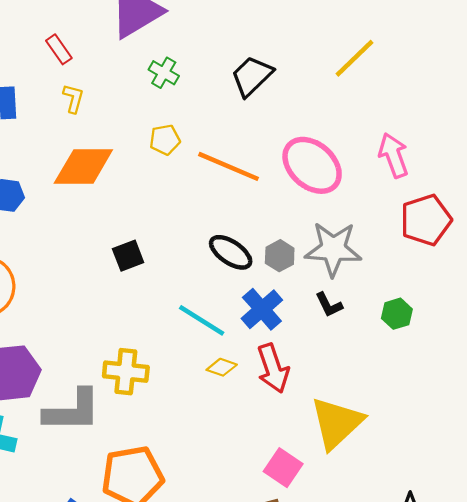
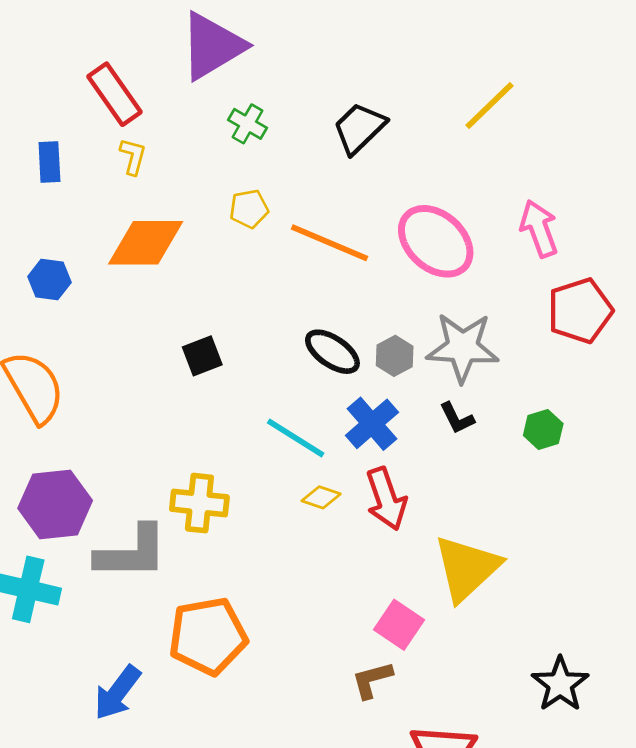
red rectangle: (59, 49) -> (115, 94), size x1.6

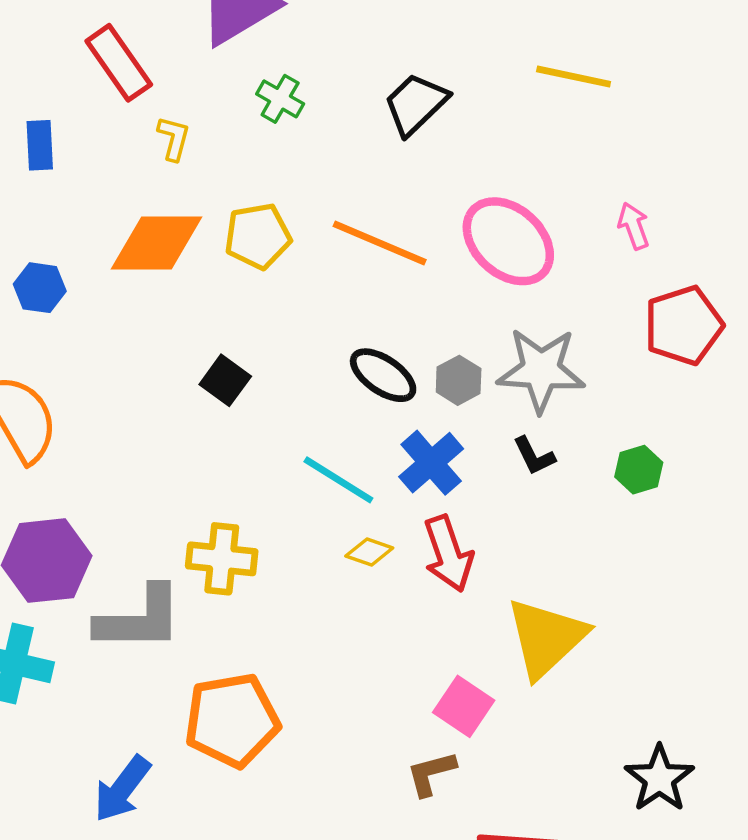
yellow line: (489, 105) -> (574, 77), turned 56
yellow L-shape: (133, 156) -> (174, 138), moved
yellow pentagon: (249, 209) -> (258, 236), moved, size x1.4
pink arrow: (539, 229) -> (634, 226), size x0.7
black square: (202, 356) -> (225, 380), turned -33

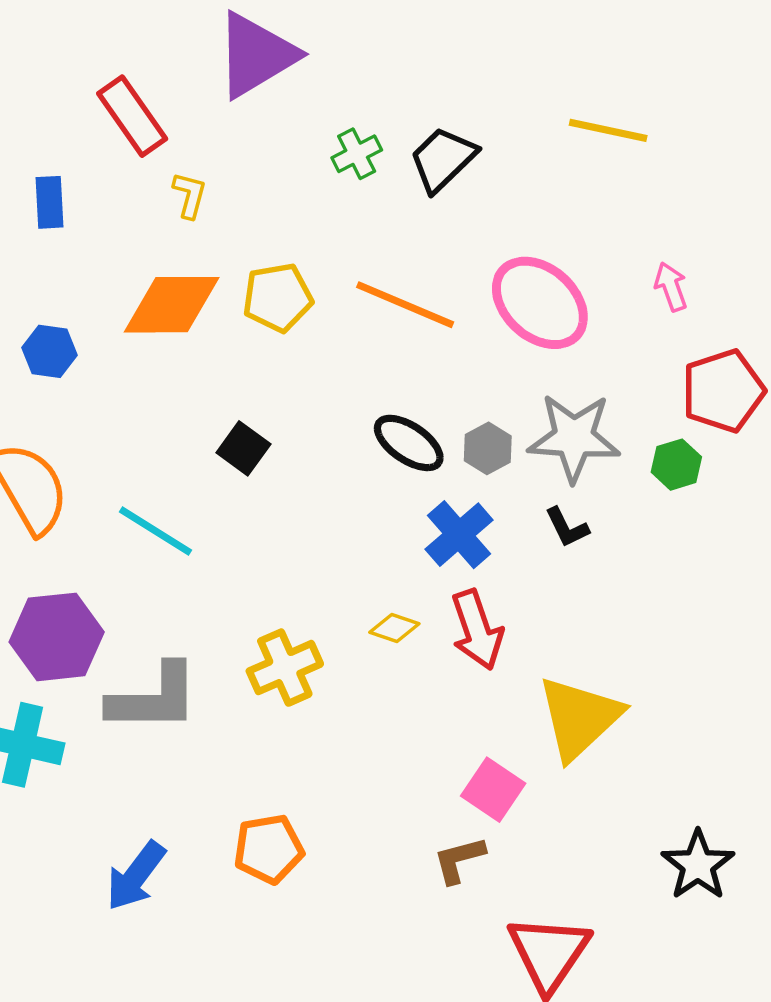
green cross: (280, 99) -> (357, 154), moved, turned 33
green hexagon: (639, 470) -> (676, 465), moved
cyan line: (338, 480) -> (155, 531), moved
yellow cross: (222, 559) -> (285, 668), moved, turned -30
orange pentagon: (232, 720) -> (269, 849), moved, size x0.7

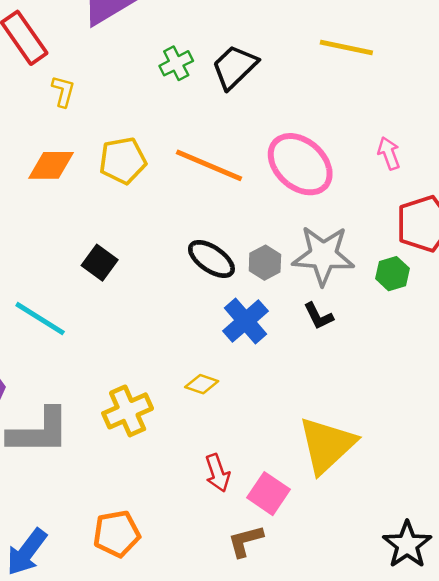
orange diamond: (172, 305) -> (51, 165), size x0.7
red arrow: (477, 630) -> (218, 473), moved, size x0.7

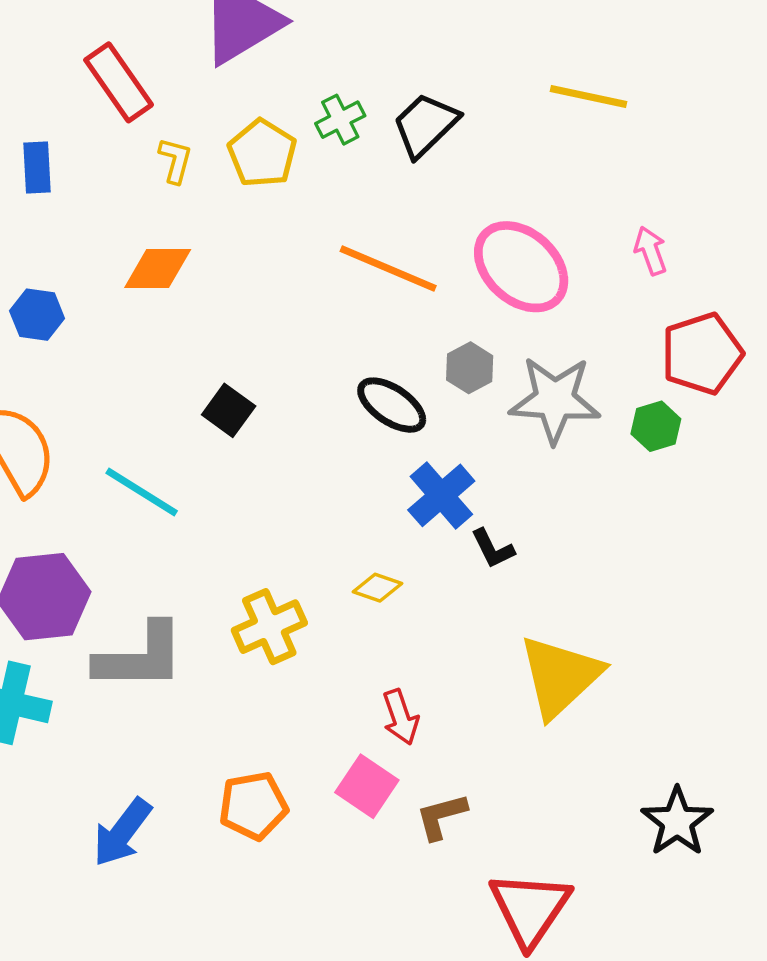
yellow pentagon: (123, 161) -> (262, 153), moved, turned -30
gray hexagon: (265, 263) -> (470, 368), moved
black L-shape: (318, 316) -> (493, 549), moved
pink square: (269, 494) -> (367, 786), moved

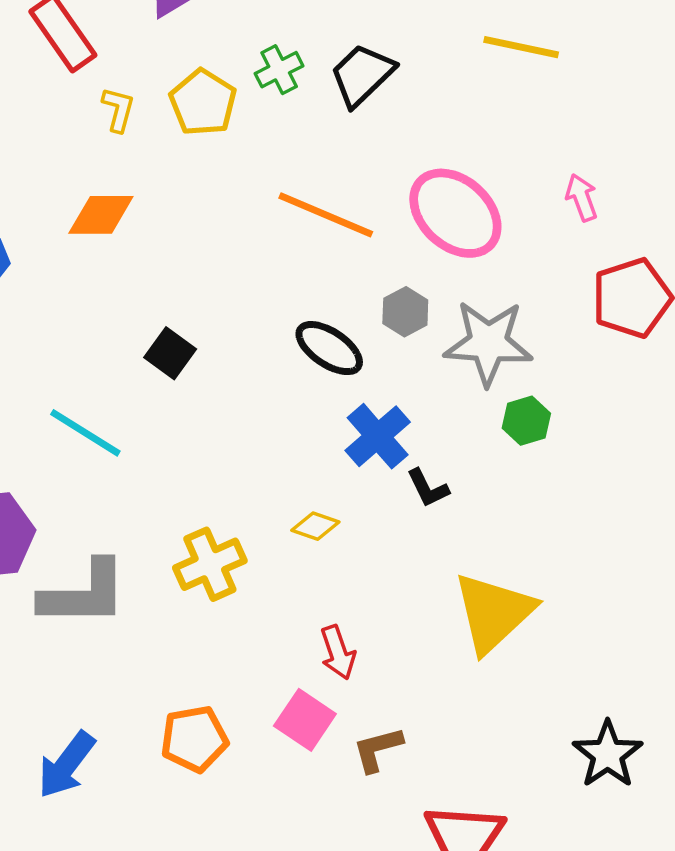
green hexagon: (656, 426) -> (526, 421), moved

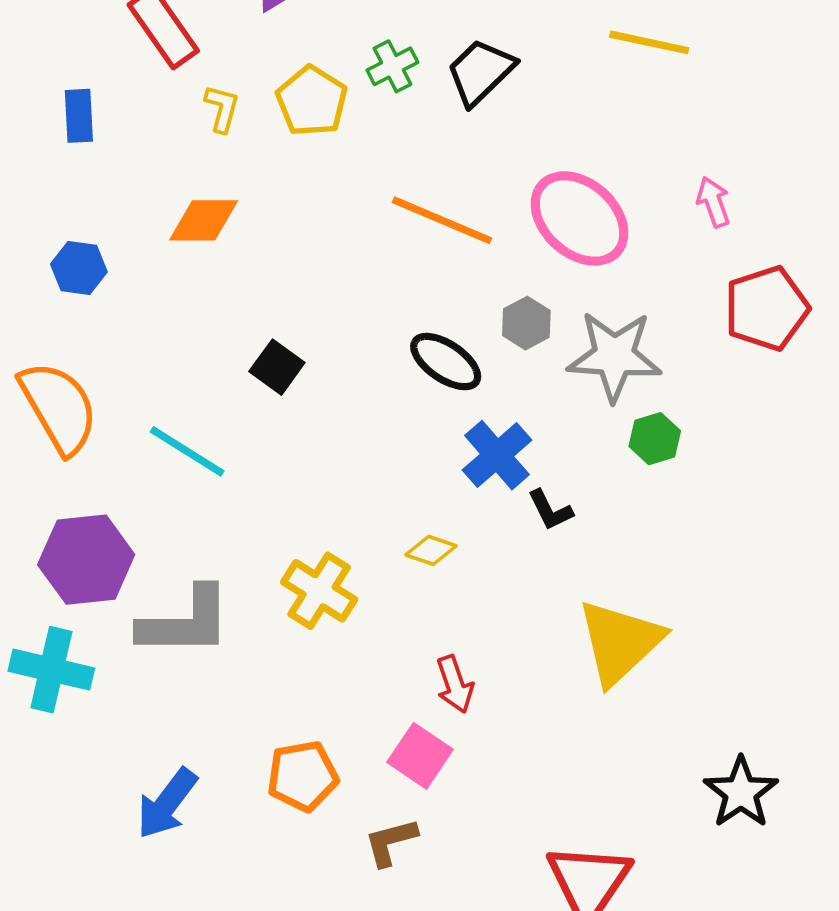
yellow cross: (210, 564) -> (319, 591), turned -34
brown L-shape: (378, 749) -> (391, 842), moved

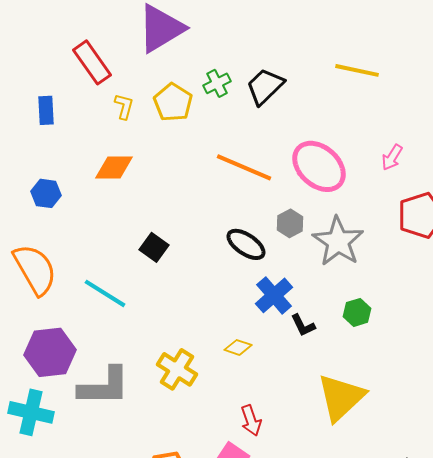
pink arrow: (713, 202) -> (392, 157), turned -128
gray star: (614, 356) -> (338, 241), turned 30
green hexagon: (655, 439) -> (357, 312), moved

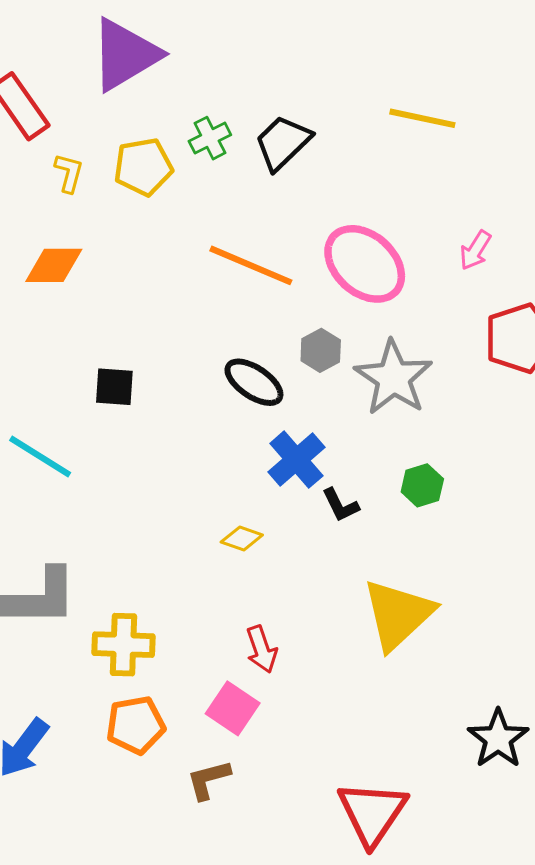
yellow pentagon: (173, 102) -> (143, 167), turned 30
black square: (154, 247) -> (114, 387), turned -32
yellow cross: (177, 369) -> (123, 645), moved, turned -30

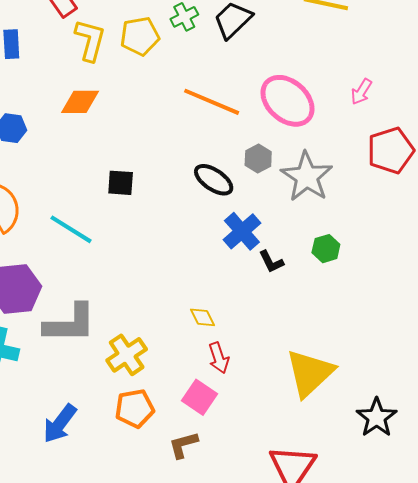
yellow L-shape: (69, 173) -> (90, 40), size x1.6
yellow diamond: (242, 538) -> (202, 317), moved, turned 44
yellow triangle: (398, 614) -> (310, 373), moved
yellow cross: (123, 645) -> (127, 355), turned -36

